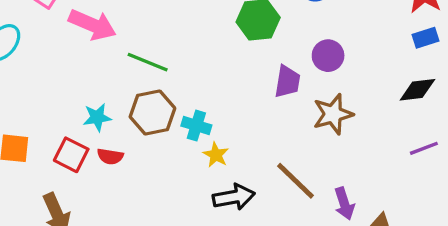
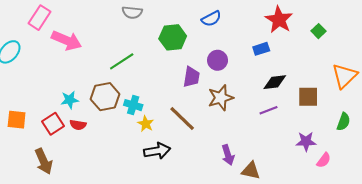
blue rectangle: (426, 38) -> (261, 49), moved
green line: (148, 62) -> (122, 61), moved, turned -55
purple line: (424, 148) -> (269, 110), moved
red square: (71, 155) -> (53, 124), turned 30
brown line: (296, 181) -> (182, 119), moved

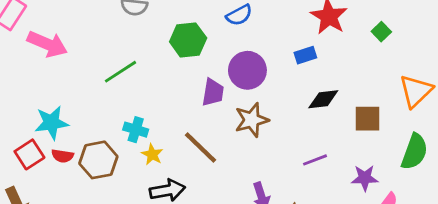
purple circle: (218, 60) -> (247, 70), size x1.4
brown hexagon: (105, 97) -> (98, 160), moved
cyan star: (70, 100) -> (51, 123), size x1.4
purple line: (269, 110) -> (315, 160), moved
green semicircle: (343, 122) -> (414, 152), size x1.5

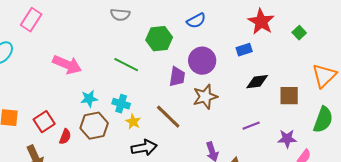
pink arrow: (47, 44) -> (67, 65), moved
green line: (120, 72) -> (126, 65), moved, turned 60
cyan star: (51, 123) -> (89, 99), moved, size x0.7
red semicircle: (63, 156) -> (65, 137), moved, turned -77

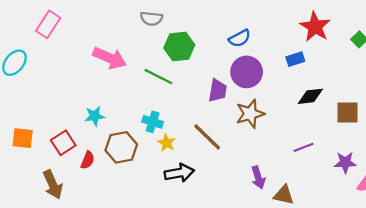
blue semicircle: (196, 21) -> (240, 38), moved
green hexagon: (159, 39) -> (179, 46), moved
pink arrow: (67, 65) -> (110, 58), moved
cyan star: (89, 99) -> (95, 116), moved

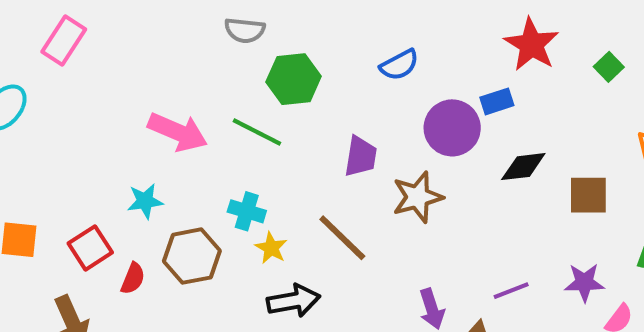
pink arrow: (110, 58) -> (178, 132), moved
purple circle: (247, 72) -> (452, 128), moved
purple line: (303, 147) -> (511, 291), moved

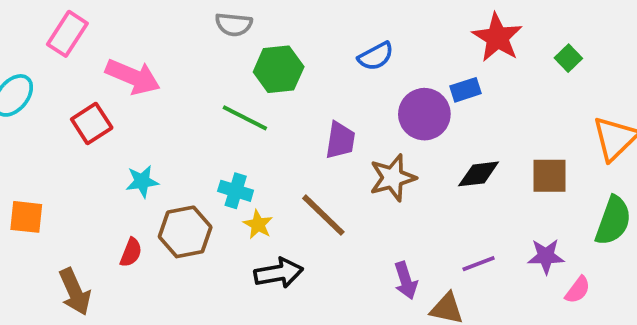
pink arrow: (178, 132) -> (133, 77), moved
black diamond: (523, 167) -> (479, 174), moved
red square: (90, 248) -> (92, 123), moved

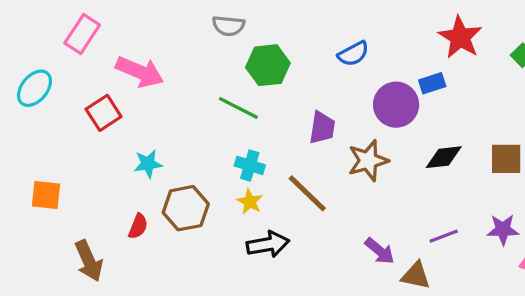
cyan cross: (236, 191) -> (250, 165), moved
purple arrow: (406, 281) -> (380, 251), turned -32

